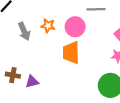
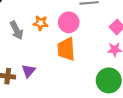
purple triangle: (32, 82) -> (28, 71), moved, turned -32

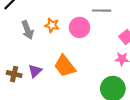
orange trapezoid: (66, 49) -> (65, 66), moved, turned -40

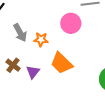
orange star: (52, 25) -> (41, 39), moved
brown cross: (14, 74) -> (13, 65), moved, turned 32

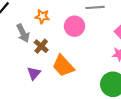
orange star: (41, 39) -> (42, 16), moved
brown cross: (13, 65) -> (41, 46), moved

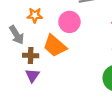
brown cross: (41, 46) -> (31, 55), moved, turned -32
orange trapezoid: (63, 66) -> (55, 46), moved

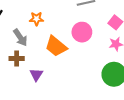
pink circle: (69, 22) -> (82, 32), moved
brown cross: (31, 55) -> (17, 58), moved

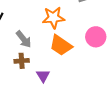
orange star: (37, 19) -> (53, 18), moved, size x1.5
pink circle: (82, 32) -> (96, 37), moved

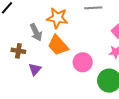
pink circle: (96, 37) -> (83, 62), moved
gray arrow: (24, 39) -> (36, 32), moved

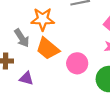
purple triangle: (35, 69) -> (26, 78), turned -48

